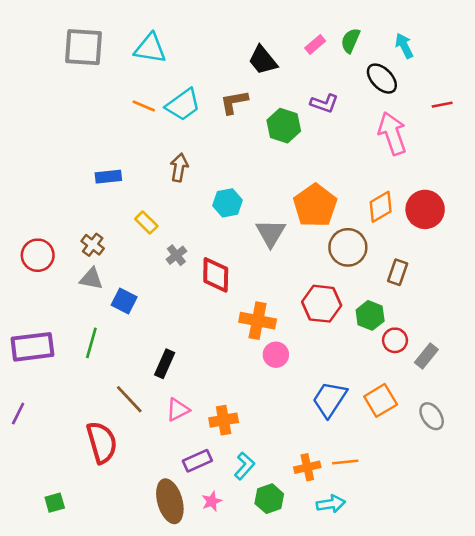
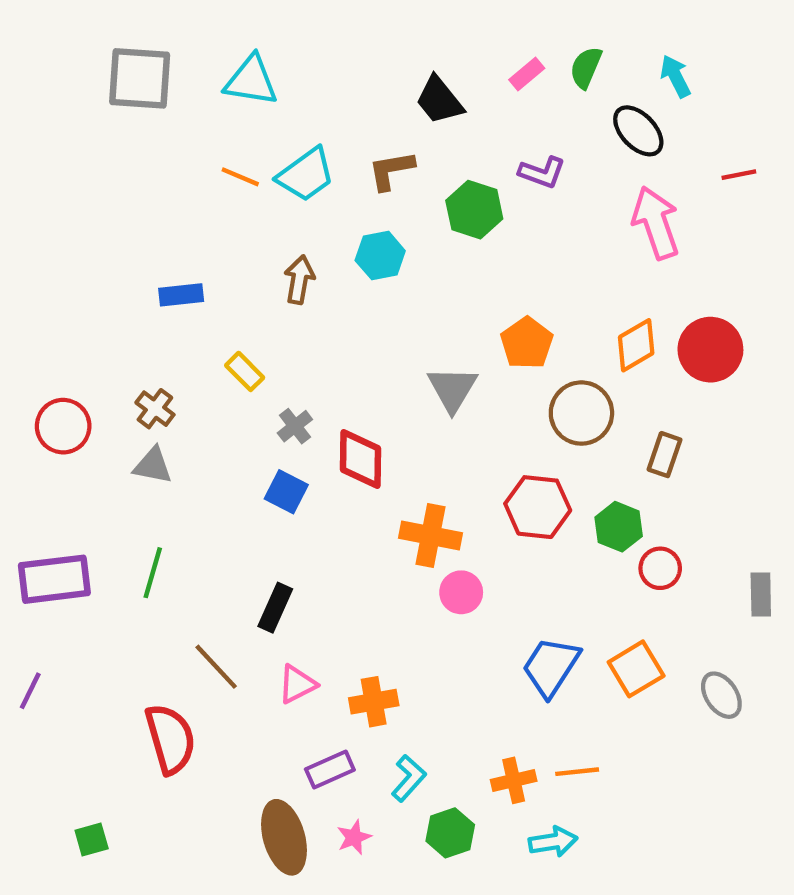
cyan hexagon: (227, 203) -> (380, 256), moved
orange pentagon: (315, 205) -> (527, 343), size x0.7
blue square: (124, 301) -> (286, 492), moved
gray rectangle: (426, 356) -> (761, 595), moved, turned -40

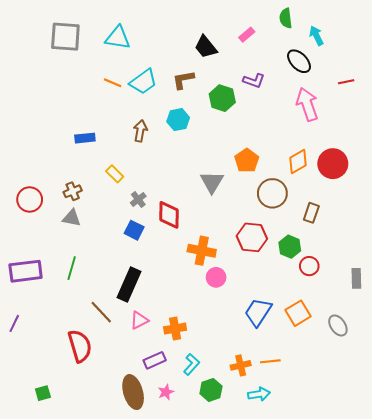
green semicircle: (586, 67) -> (286, 18), moved, turned -30
brown cross: (155, 409) -> (73, 191), turned 30
black rectangle: (275, 608) -> (129, 285), size x1.5

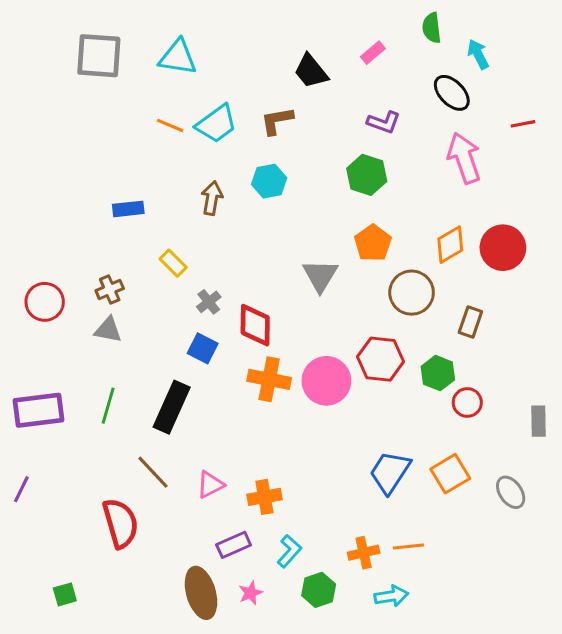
green hexagon: (222, 98) -> (367, 175), moved
orange cross: (202, 251) -> (269, 379), moved
pink circle: (216, 277) -> (326, 381), moved, size x1.6
black rectangle: (129, 285) -> (172, 407), moved

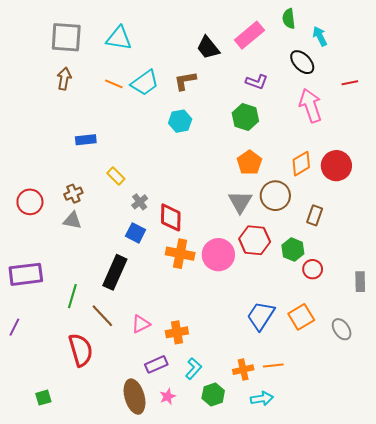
pink rectangle: (373, 53) -> (249, 35), size x1.8
brown arrow: (212, 198) -> (64, 79), moved
gray triangle: (320, 276) -> (240, 202), moved
green line: (108, 406) -> (72, 296), moved

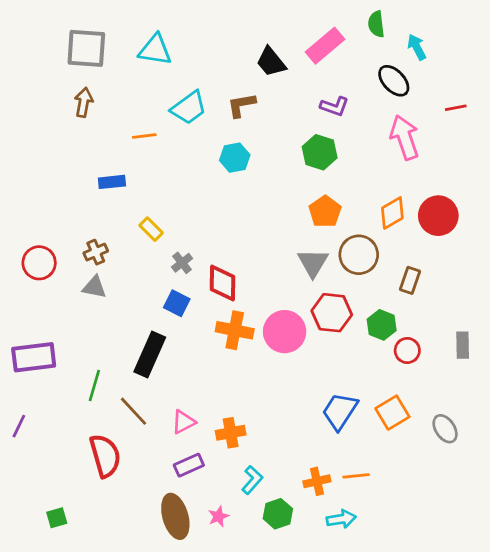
orange line: (114, 84) -> (144, 136), moved, turned -30
gray rectangle: (360, 282) -> (463, 345), moved
purple rectangle: (156, 364) -> (189, 465), moved

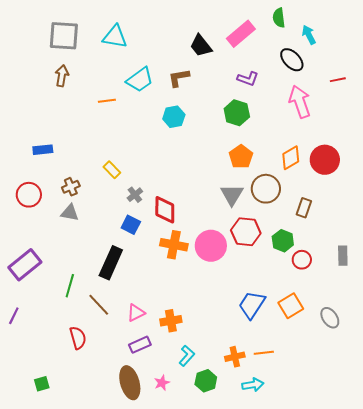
blue rectangle: (112, 182) -> (43, 150), moved
purple rectangle: (34, 357) -> (25, 265), turned -32
red semicircle: (105, 456) -> (78, 338), size x0.7

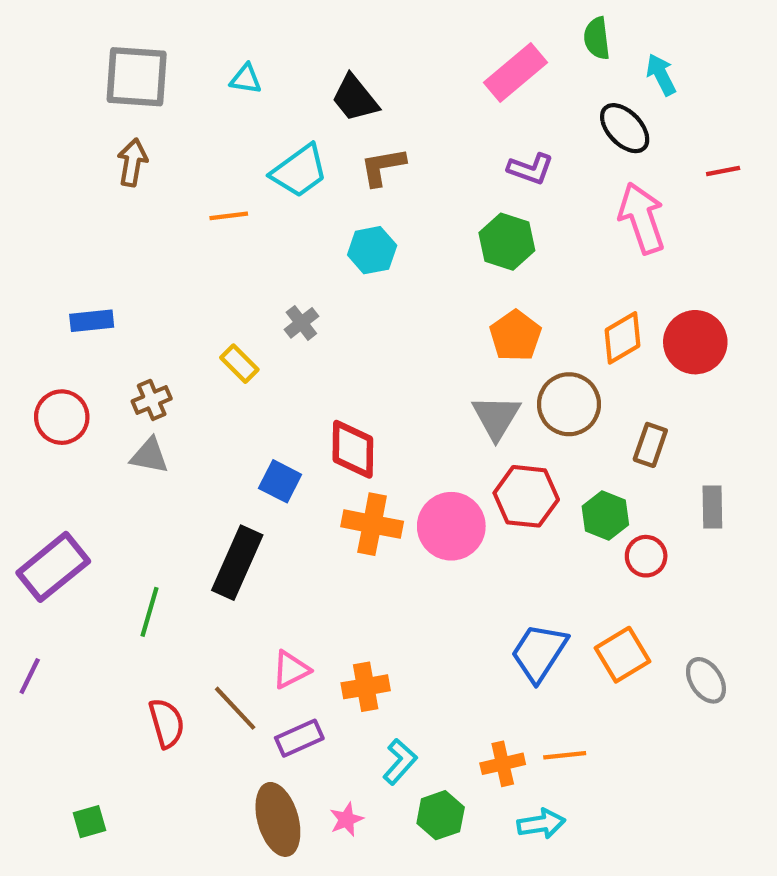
cyan triangle: (115, 37) -> (246, 79), size x0.6
black trapezoid: (201, 46) -> (355, 98), moved
gray cross: (135, 195) -> (301, 323), moved
gray rectangle: (343, 256) -> (712, 507), moved
brown line: (99, 305) -> (235, 708), moved

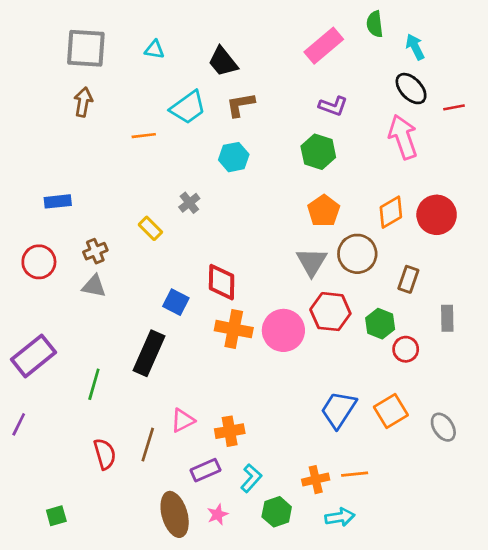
black ellipse: (625, 128) -> (411, 89), moved
brown line: (235, 708) -> (148, 445), turned 60
purple rectangle: (299, 738) -> (205, 470), moved

